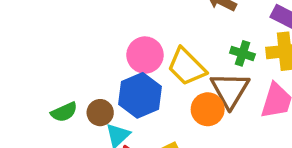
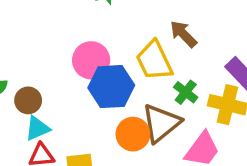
yellow trapezoid: (186, 67) -> (154, 61), moved
blue hexagon: (140, 95) -> (111, 87), moved

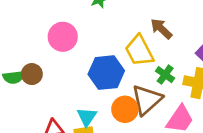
pink circle: (91, 60) -> (63, 37), moved
brown circle: (28, 100) -> (32, 74), moved
cyan triangle: (37, 128) -> (87, 117), moved, turned -30

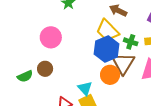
blue hexagon: (106, 73) -> (107, 49), moved
brown circle: (32, 74) -> (45, 69), moved

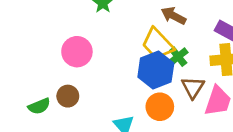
green cross: (131, 42) -> (178, 57), moved, turned 32
brown triangle: (123, 63) -> (193, 87), moved, size x0.7

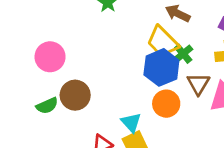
pink circle: (77, 52) -> (50, 57), moved
brown circle: (68, 96) -> (75, 95), size x1.4

